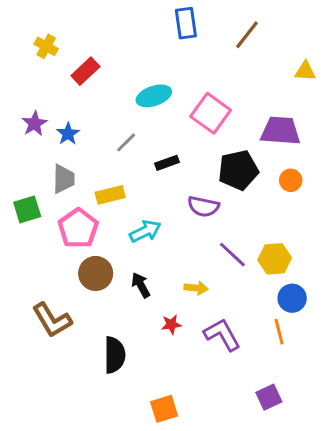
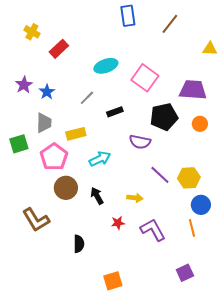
black semicircle: (115, 355) -> (79, 244), size x0.7

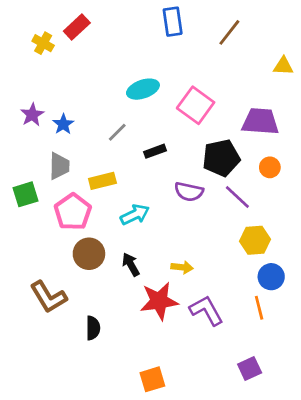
red rectangle: (59, 49) -> (77, 27), moved
purple line: (160, 175) -> (237, 197), moved
red star: (118, 223) -> (159, 301), size x2.0
black semicircle: (79, 244) -> (93, 328), moved

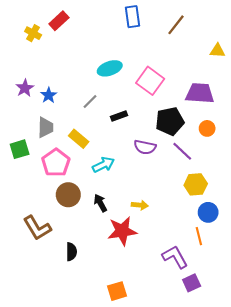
yellow rectangle: (102, 181) -> (79, 139), turned 54
purple L-shape: (206, 310) -> (175, 257), moved

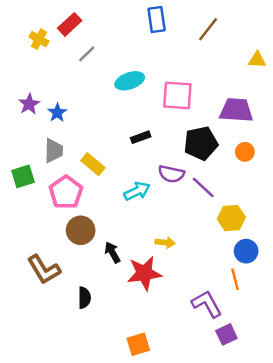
pink square: (150, 81) -> (177, 95), turned -32
gray line: (90, 102) -> (87, 54), moved
purple line: (182, 151) -> (203, 187), moved
cyan arrow: (103, 165) -> (137, 191), moved
black arrow: (100, 203) -> (112, 252), moved

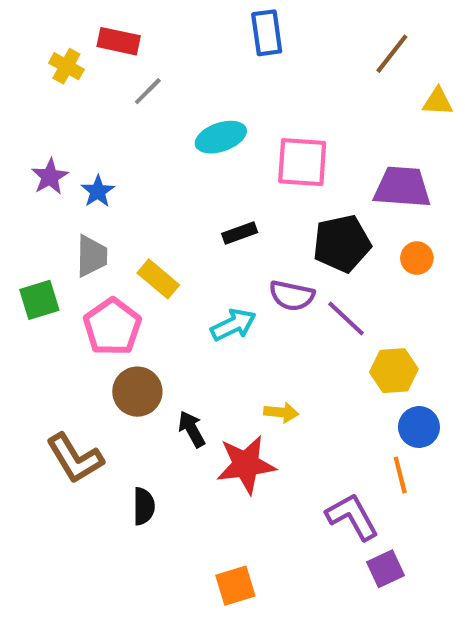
red rectangle: (70, 24) -> (119, 41), turned 55
brown line: (208, 29) -> (392, 54), moved

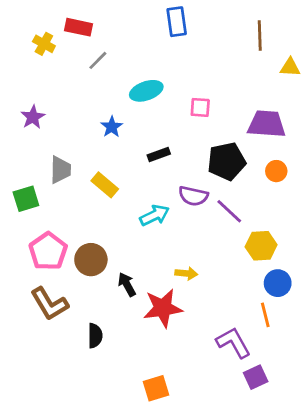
brown line: (392, 54) -> (260, 36), turned -40
pink square: (302, 162) -> (200, 107), size x0.6
blue star: (98, 191) -> (112, 127), moved
pink pentagon: (112, 327) -> (48, 251), moved

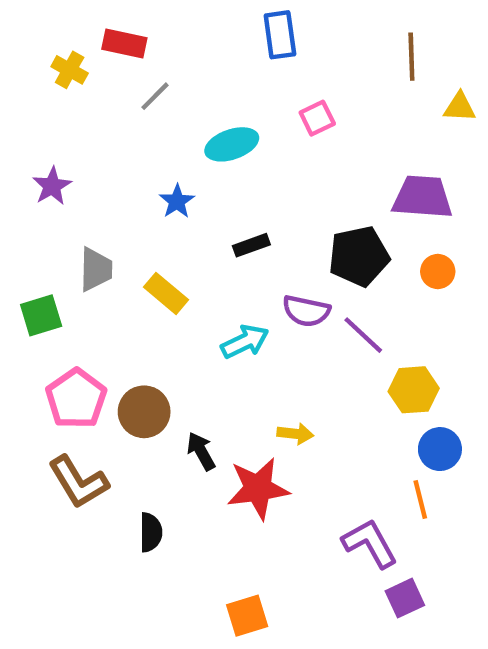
pink square: (200, 107) -> (317, 118), moved, turned -30

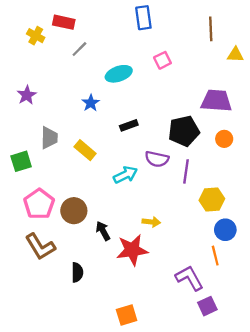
purple line: (363, 335) -> (186, 171), turned 55

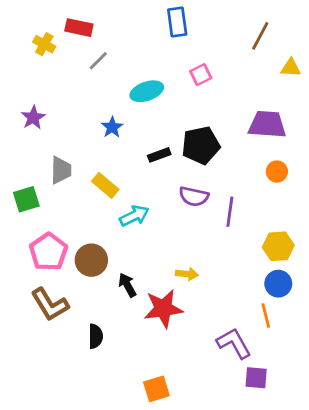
brown line: (211, 29) -> (260, 36), turned 30
black pentagon: (184, 131) -> (201, 145), moved
cyan arrow: (125, 175) -> (134, 216), moved
yellow hexagon: (212, 199) -> (278, 246), moved
purple square: (207, 306) -> (256, 378), turned 30

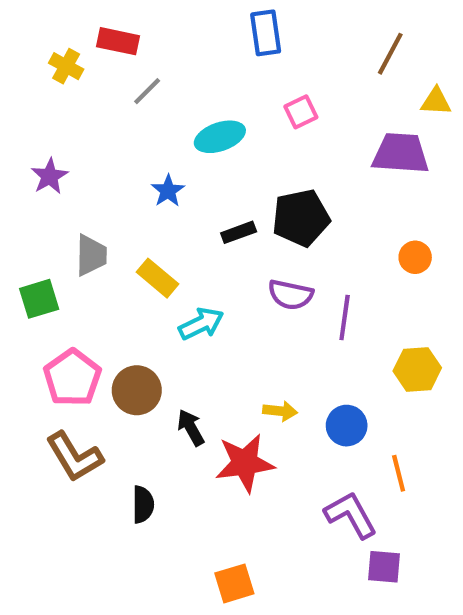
purple trapezoid: (267, 124) -> (401, 153), moved
blue circle: (278, 284) -> (347, 426), moved

